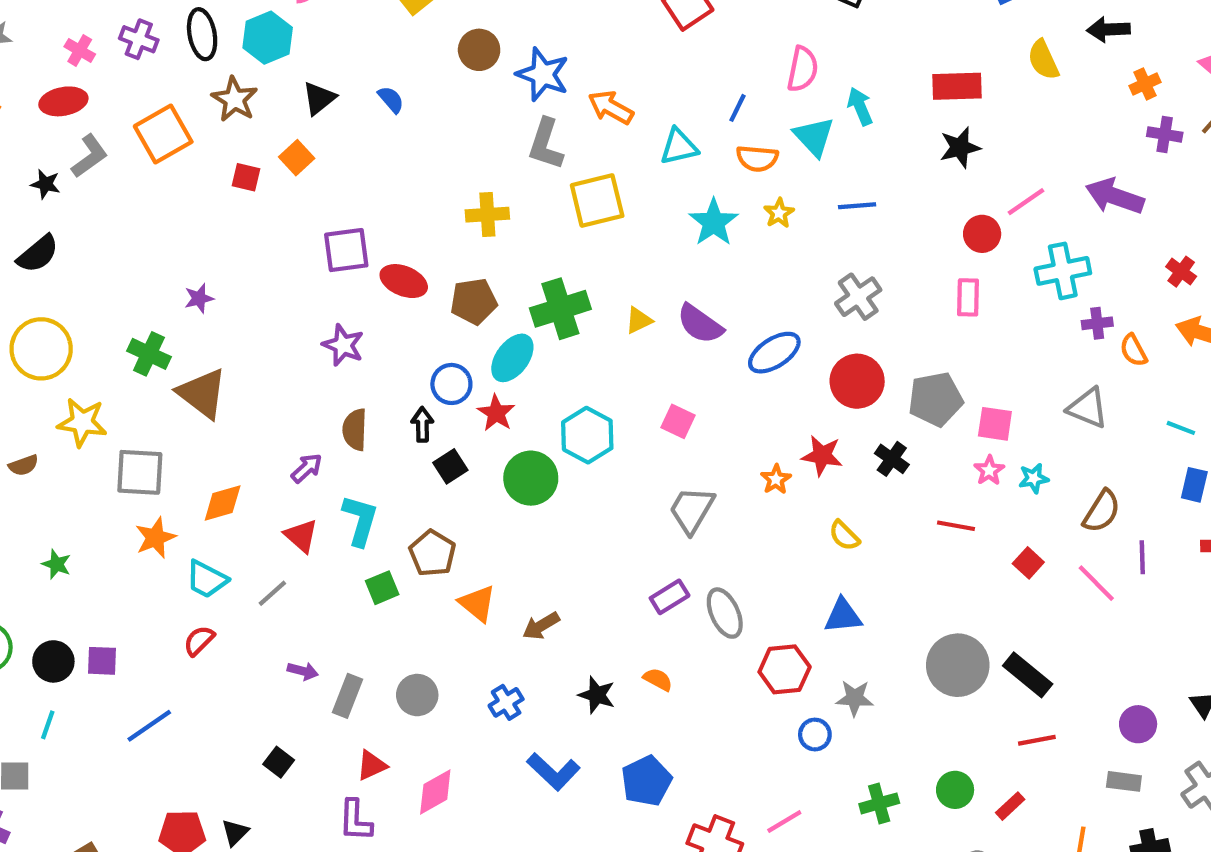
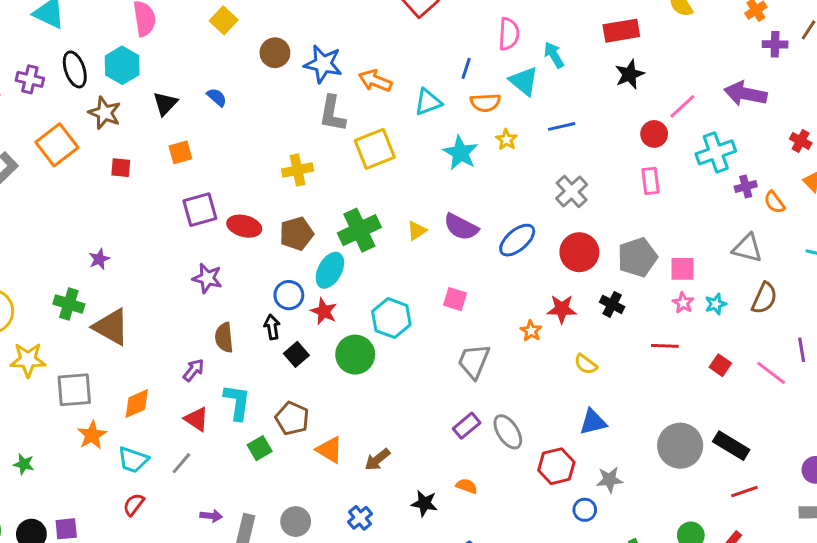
orange square: (297, 158) -> (180, 152), moved, turned 35
brown semicircle: (1102, 511) -> (764, 298), moved

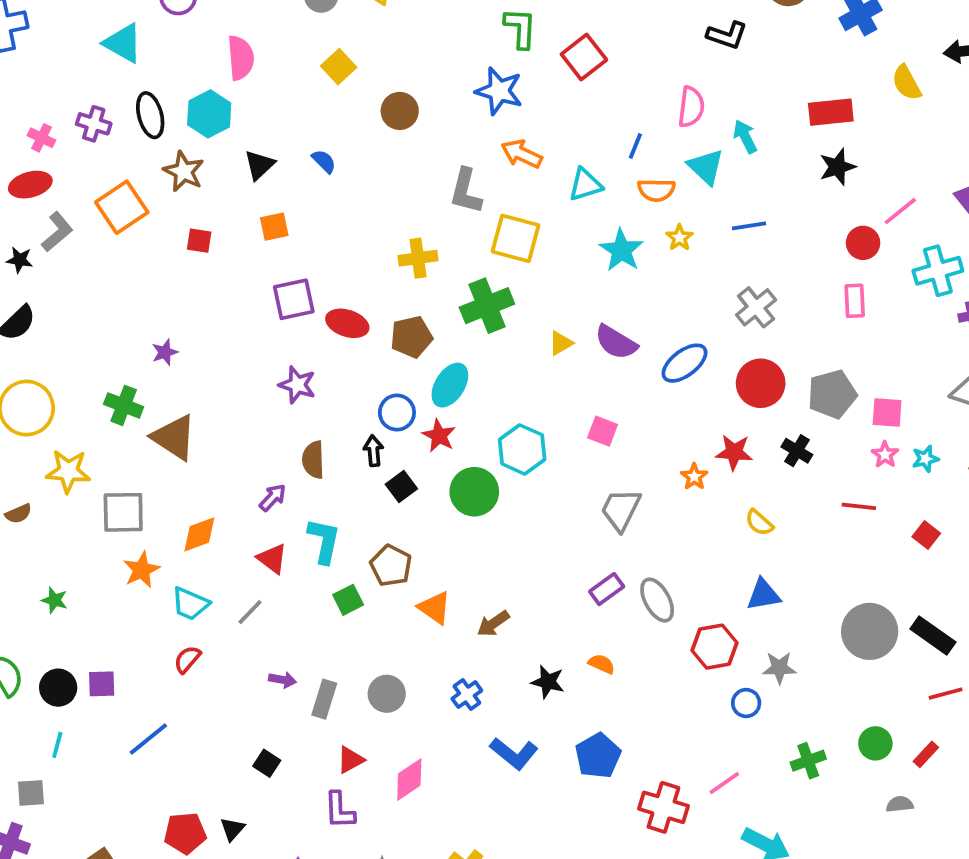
blue star: (323, 64) -> (499, 91), moved
yellow square: (375, 149) -> (516, 238), turned 33
green cross: (359, 230) -> (487, 306), moved

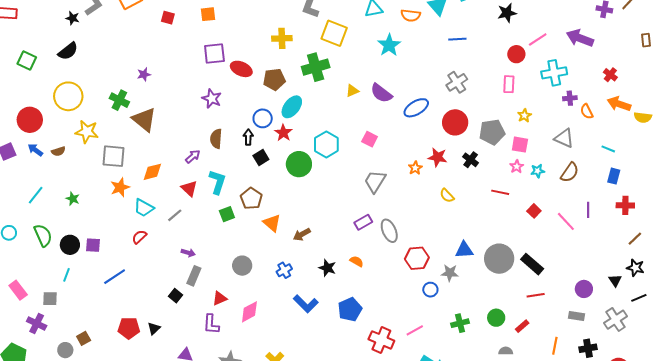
yellow star: (679, 238) -> (524, 115), moved
blue triangle: (763, 595) -> (464, 250), moved
gray rectangle: (324, 699) -> (194, 276), moved

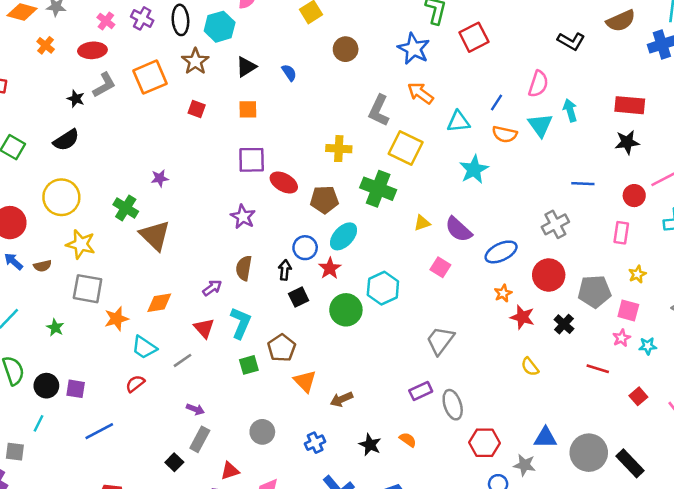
blue line: (457, 39) -> (583, 184), moved
green cross: (316, 67) -> (378, 189), turned 32
pink square: (370, 139) -> (440, 267), moved
gray square: (113, 156) -> (88, 289), moved
orange star: (415, 168) -> (503, 293), moved

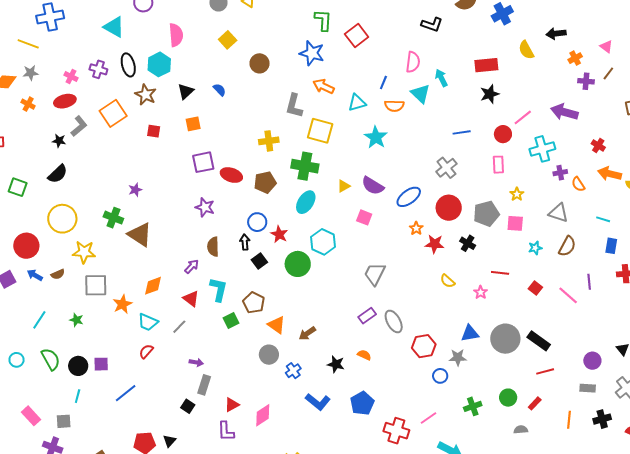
cyan ellipse: (344, 236) -> (306, 202), moved
pink star: (622, 338) -> (481, 292), moved
gray circle: (262, 432) -> (269, 355), moved

